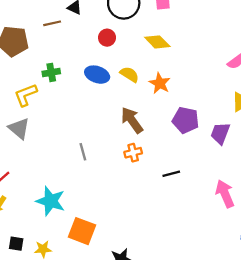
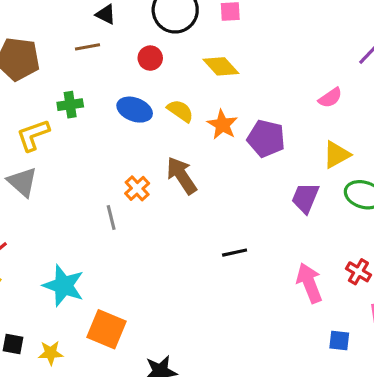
brown line: (52, 23) -> (88, 47), moved
purple pentagon: (186, 120) -> (266, 138), moved
orange cross: (133, 153) -> (137, 188), moved, turned -30

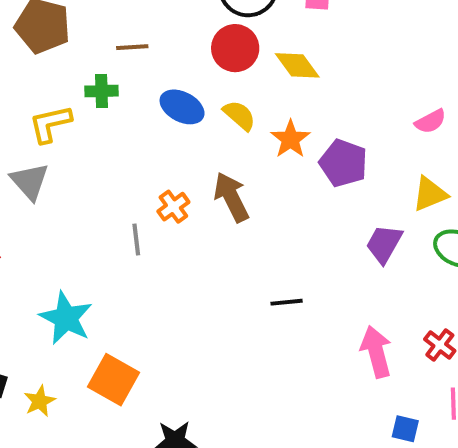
brown line: (88, 47) -> (132, 47), moved
red circle: (150, 58) -> (235, 48), moved, size x1.5
yellow star: (51, 353) -> (40, 401), turned -30

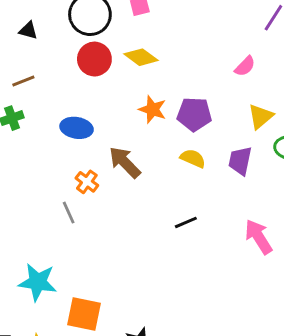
blue ellipse: (182, 107) -> (77, 128), moved
yellow semicircle: (239, 115) -> (193, 158), moved

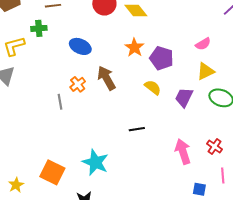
pink semicircle: (245, 66) -> (203, 44), moved
cyan star: (38, 282) -> (95, 162), moved

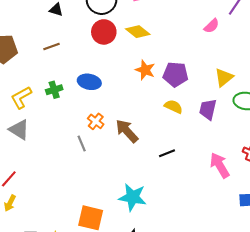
green cross: (39, 28) -> (54, 90), moved
pink semicircle: (203, 44) -> (212, 26), moved
brown arrow: (106, 78) -> (127, 131), moved

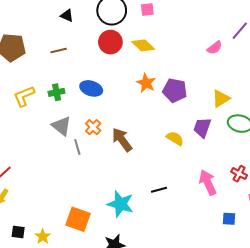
yellow semicircle: (173, 107) -> (175, 138), moved
gray triangle: (19, 130) -> (61, 126), moved
black line: (167, 153) -> (159, 190), moved

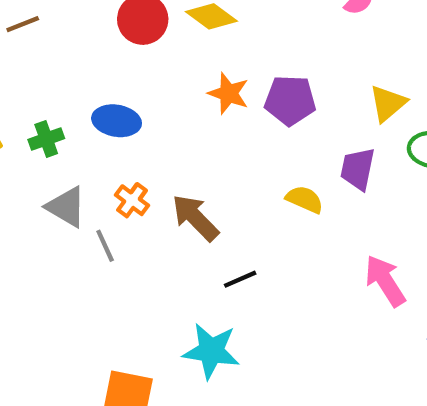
brown line: (59, 50) -> (23, 24), moved
black line: (159, 190) -> (240, 279), moved

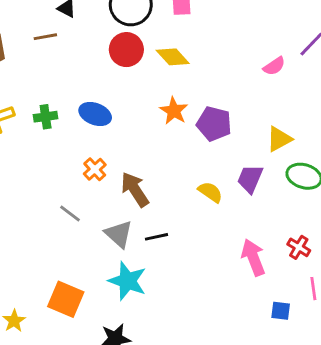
gray triangle: (66, 207) -> (119, 234), moved
gray line: (105, 246) -> (70, 214), moved, turned -40

